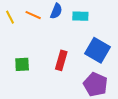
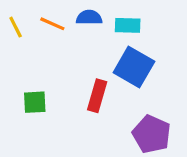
blue semicircle: (56, 11) -> (89, 17), turned -112
blue square: (97, 50) -> (134, 67), moved

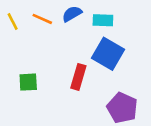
blue semicircle: (89, 17) -> (72, 14), turned -30

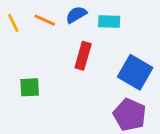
blue square: (108, 54) -> (135, 72), moved
red rectangle: (78, 77) -> (83, 56), moved

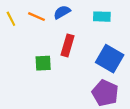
cyan rectangle: (109, 22) -> (102, 17), moved
green square: (30, 87) -> (43, 63), moved

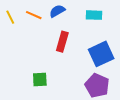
blue square: (110, 59) -> (101, 54), turned 35
green square: (43, 63) -> (40, 79), moved

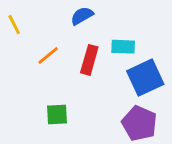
orange line: (34, 15) -> (48, 56), moved, turned -63
cyan rectangle: (94, 15) -> (123, 47), moved

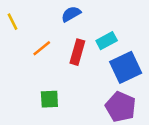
cyan rectangle: (123, 47) -> (107, 41), turned -30

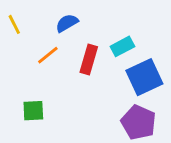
blue semicircle: (71, 14) -> (67, 23), moved
green square: (49, 99) -> (33, 111), moved

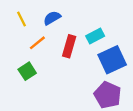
yellow line: (14, 24) -> (21, 19), moved
green square: (33, 111) -> (27, 71), moved, turned -30

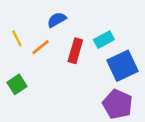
yellow line: (21, 19) -> (17, 38), moved
green square: (27, 71) -> (17, 84), moved

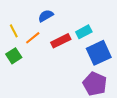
red rectangle: (75, 51) -> (61, 41), turned 48
green square: (17, 84) -> (14, 56), moved

